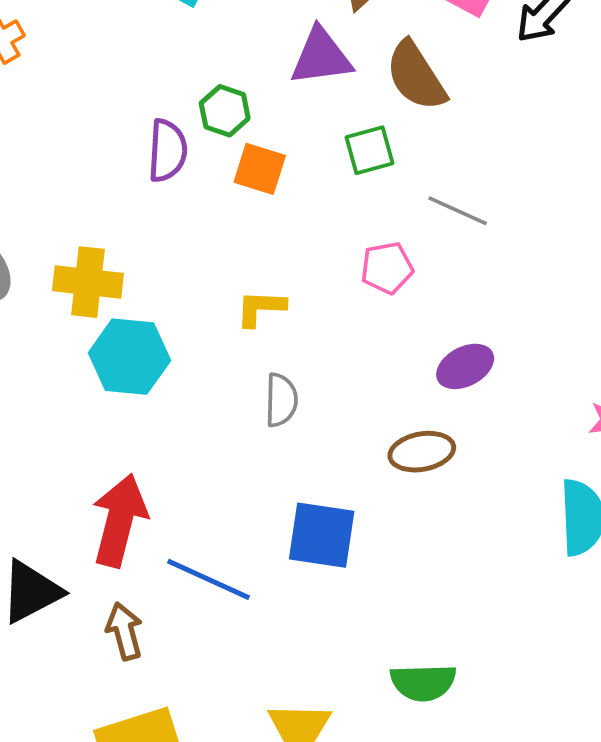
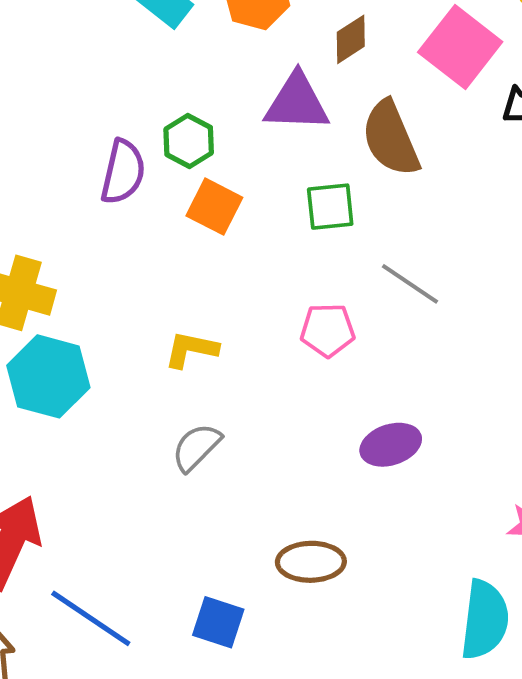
gray semicircle: (281, 400) -> (196, 447), turned -146
brown ellipse: (422, 452) -> (311, 562), moved
blue square: (322, 535) -> (218, 622), moved, size x0.7

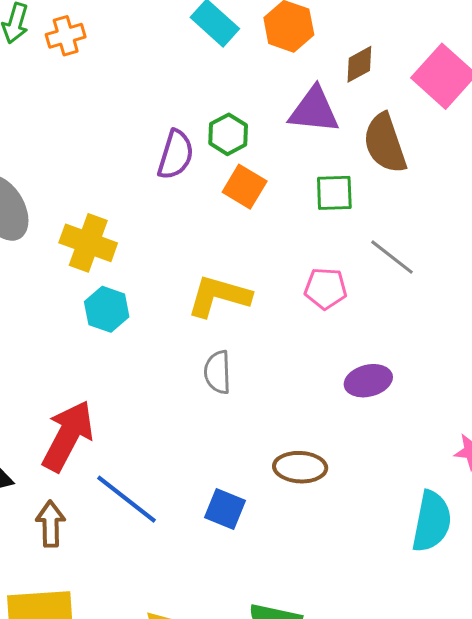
yellow L-shape: (191, 349) -> (219, 296), size x1.5
cyan hexagon: (48, 376) -> (107, 309), size x0.7
gray semicircle: (196, 447) -> (218, 372), turned -51

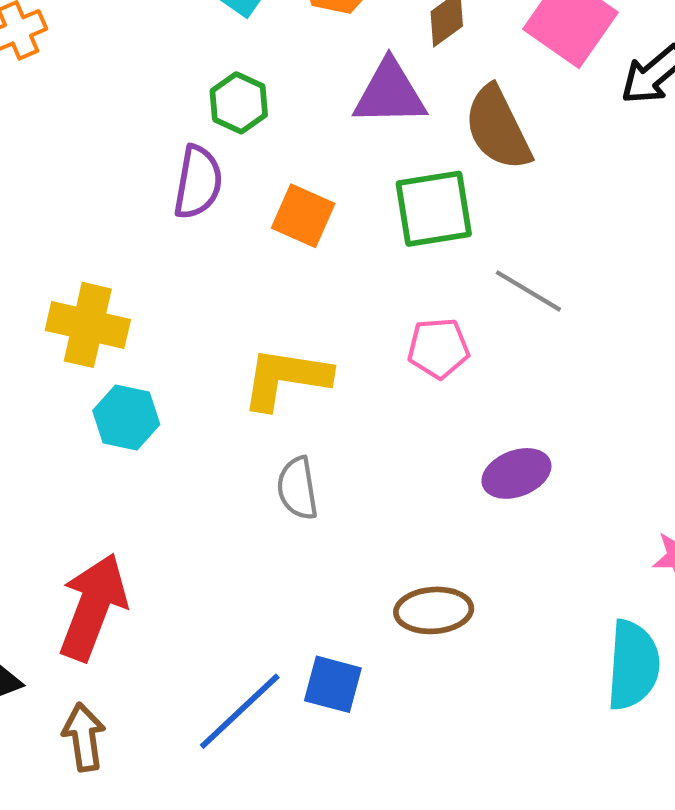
green hexagon: (228, 134) -> (239, 103), moved
green square: (334, 193) -> (434, 209), size x1.4
blue line: (126, 499) -> (240, 711), moved, turned -74

